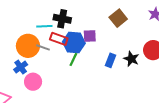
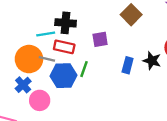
blue hexagon: (74, 42) -> (63, 76), moved

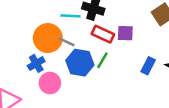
red rectangle: (64, 47) -> (103, 34), moved

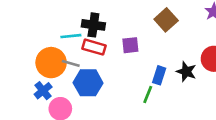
red rectangle: (103, 34) -> (94, 47), moved
green line: (102, 60) -> (148, 95), moved

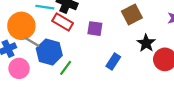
gray line: (71, 63) -> (32, 42), moved
black star: (186, 72) -> (146, 43), moved
green line: (148, 95) -> (66, 68), moved

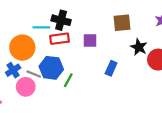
brown square: (132, 14) -> (122, 23), turned 30
red rectangle: (63, 22) -> (60, 39), turned -30
gray line: (32, 42) -> (34, 74), moved

